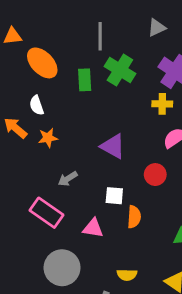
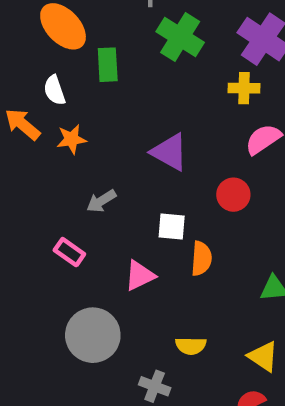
green rectangle: (85, 80) -> (108, 65), moved
pink rectangle: (46, 213) -> (69, 252), size x0.6
pink triangle: (93, 228) -> (140, 276), turned -35

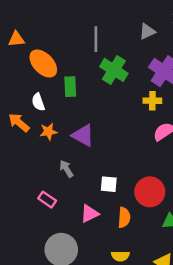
purple triangle: (169, 152) -> (83, 135), moved
red circle: (233, 195) -> (150, 192), moved, size x1.5
gray arrow: (101, 201) -> (66, 169), turned 90
orange semicircle: (201, 258) -> (124, 218), moved

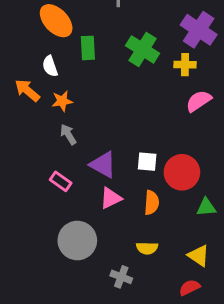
green cross: (114, 70) -> (143, 49), moved
purple triangle: (83, 135) -> (103, 165), moved
gray arrow: (66, 169) -> (68, 134), moved
white square: (109, 184) -> (147, 162), moved

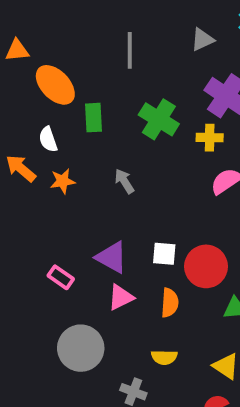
gray arrow: (68, 134) -> (124, 181), moved

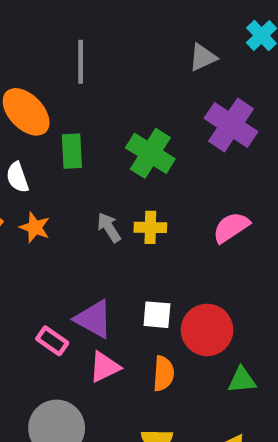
gray line: (130, 50) -> (81, 62), moved
yellow cross: (210, 138) -> (150, 227), moved
orange star: (63, 181) -> (35, 227), turned 30
pink rectangle: (61, 277) -> (52, 341), moved

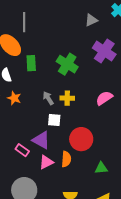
gray line: (81, 62) -> (24, 22), moved
white square: (157, 315) -> (54, 120), moved
red circle: (207, 330) -> (81, 139), moved
orange semicircle: (163, 374) -> (66, 159), moved
green triangle: (242, 380) -> (101, 168), moved

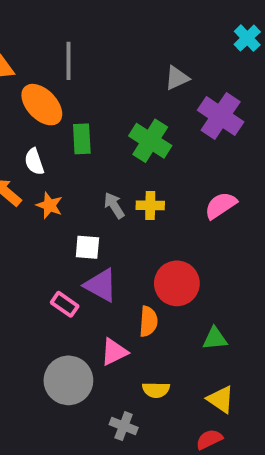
gray triangle: (91, 20) -> (177, 78), moved
white square: (54, 120) -> (87, 247), moved
pink triangle: (46, 162) -> (114, 352), moved

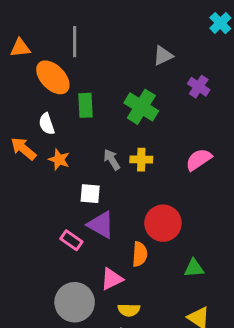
purple cross: (221, 116) -> (199, 87), size x0.6
yellow semicircle: (156, 390) -> (129, 310), moved

